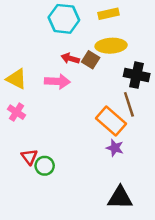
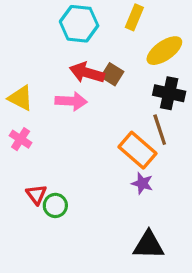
yellow rectangle: (108, 14) -> (134, 17), turned -54
yellow ellipse: (111, 46) -> (164, 51), moved, turned -32
red arrow: (70, 58) -> (87, 73), size x1.5

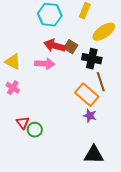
black cross: (169, 93) -> (92, 59), moved

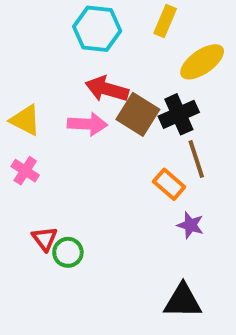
brown square: (71, 47) -> (138, 114), moved, size x1.5
black cross: (92, 59) -> (179, 114), turned -36
orange rectangle: (87, 95) -> (169, 184), size x0.7
purple star: (90, 116) -> (190, 225), moved

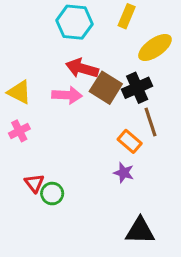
pink cross: (25, 171) -> (19, 131), turned 30
purple star: (190, 225) -> (124, 173), moved

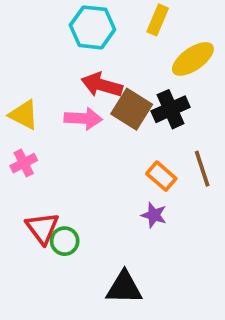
brown line: (150, 122) -> (202, 169), moved
red triangle: (34, 183) -> (42, 228), size x1.4
black triangle: (140, 231) -> (124, 288), moved

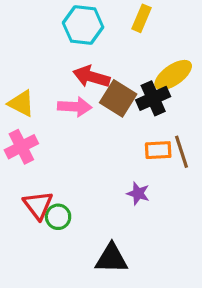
yellow ellipse: (193, 59) -> (173, 75), moved
pink cross: (24, 163) -> (21, 147), size x1.4
orange rectangle: (161, 176) -> (158, 150), moved, turned -44

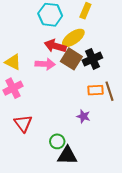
yellow ellipse: (173, 75) -> (73, 38), moved
green circle: (58, 217) -> (57, 141), moved

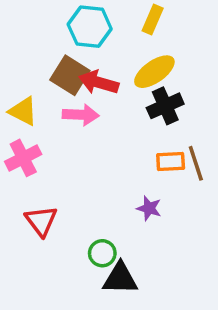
yellow ellipse: (73, 38) -> (154, 72), moved
brown square: (71, 59) -> (70, 75), moved

